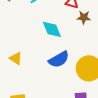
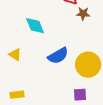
cyan diamond: (52, 29) -> (35, 26), moved

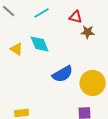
yellow triangle: (15, 55) -> (17, 49), moved

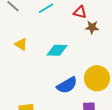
cyan diamond: (40, 44) -> (57, 50), moved, turned -65
blue semicircle: (63, 74) -> (67, 85), moved

